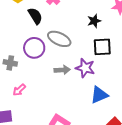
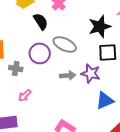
black star: (94, 21) -> (100, 26), size x1.6

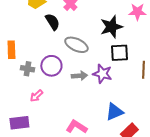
purple circle: (40, 53) -> (51, 66), moved
blue triangle: (105, 100) -> (114, 112), moved

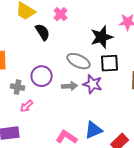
gray ellipse: (76, 45) -> (79, 61), moved
gray cross: (27, 69) -> (18, 87), moved
blue triangle: (114, 112) -> (94, 130), moved

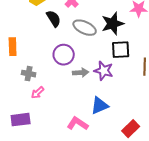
gray ellipse: (79, 61) -> (85, 28), moved
purple circle: (42, 76) -> (64, 55), moved
blue triangle: (94, 130) -> (100, 106), moved

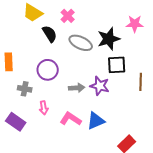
purple circle: (64, 55) -> (48, 70), moved
pink arrow: (38, 93) -> (44, 108), moved, turned -56
purple rectangle: (21, 120) -> (16, 122), moved, turned 42
pink L-shape: (78, 124) -> (71, 119), moved

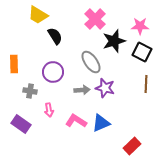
pink cross: (68, 16) -> (95, 19), moved, size x1.5
gray ellipse: (81, 43) -> (91, 62), moved, turned 30
black square: (117, 65) -> (142, 52), moved, turned 30

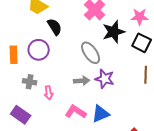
purple circle: (53, 72) -> (39, 50), moved
pink arrow: (49, 110) -> (49, 93), moved

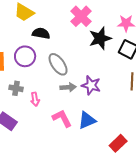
black semicircle: (55, 27) -> (41, 33), turned -48
gray ellipse: (91, 53) -> (58, 64), moved
pink L-shape: (76, 112) -> (62, 118), turned 30

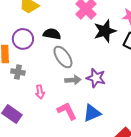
black semicircle: (41, 33) -> (52, 34), moved
purple circle: (25, 56) -> (23, 39), moved
gray cross: (16, 88) -> (18, 72), moved

